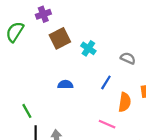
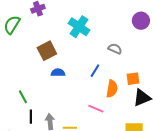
brown square: (60, 38) -> (47, 51), moved
cyan cross: (88, 48) -> (79, 27), moved, size x1.5

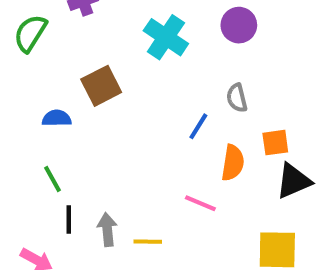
purple circle: (141, 21) -> (239, 25), moved
gray semicircle: (115, 49) -> (237, 98), moved, turned -128
blue semicircle: (58, 73) -> (57, 118), moved

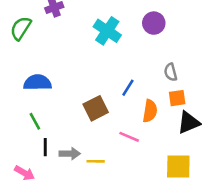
brown square: (101, 86) -> (96, 108), moved
gray semicircle: (237, 98) -> (171, 72), moved
blue semicircle: (57, 118) -> (37, 83), size x1.5
gray arrow: (107, 230) -> (70, 154), turned 96

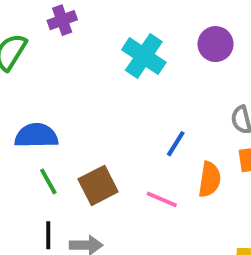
brown square: (96, 108) -> (98, 185), moved
green line: (35, 121) -> (48, 181), moved
pink line: (129, 137) -> (162, 199), moved

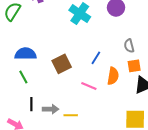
green line: (48, 181) -> (23, 77), moved
brown square: (98, 185) -> (62, 64), moved

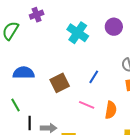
orange semicircle: (113, 76) -> (111, 110), moved
green line: (23, 77) -> (15, 105), moved

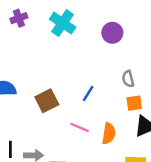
cyan cross: (78, 33) -> (63, 23), moved

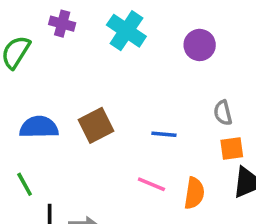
purple cross: (19, 18) -> (62, 24), turned 35
blue line: (88, 93) -> (164, 134), turned 63
brown square: (47, 101) -> (96, 125), moved

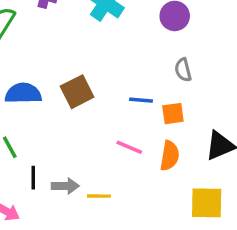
gray semicircle: (223, 113) -> (183, 70), moved
orange square: (232, 149) -> (173, 114), moved

